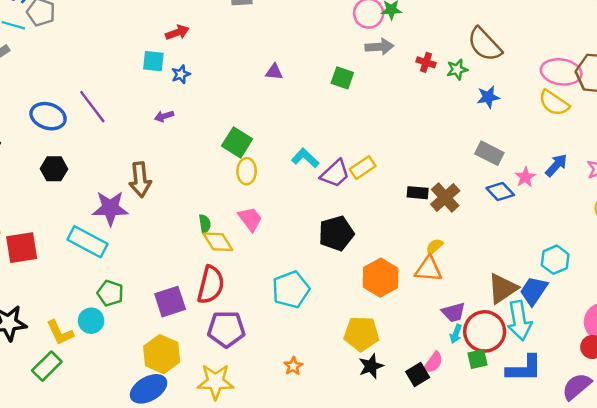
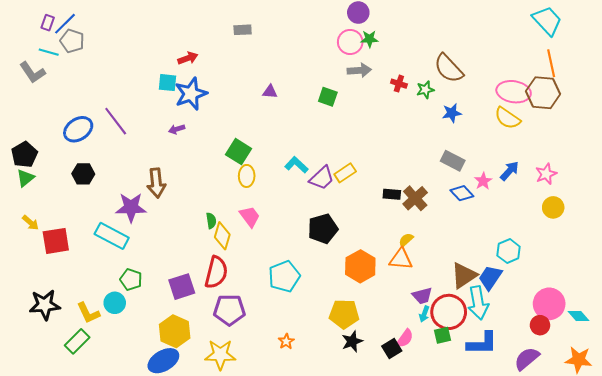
blue star: (181, 74) -> (191, 94), size x2.0
blue ellipse: (48, 116) -> (78, 129), turned -52
yellow diamond: (218, 242) -> (222, 236), turned 48

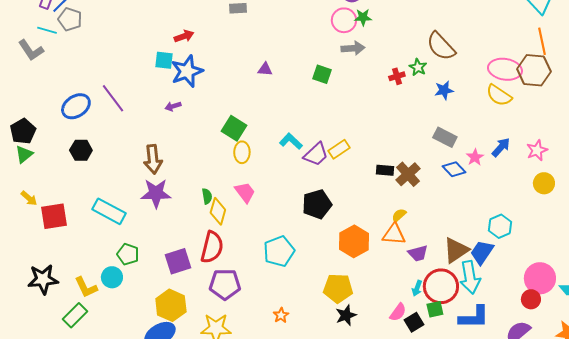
red cross: (399, 84) -> (397, 76), moved, turned -35
green star: (425, 90) -> (418, 67), turned -30
purple star: (131, 207) -> (156, 193), moved
purple trapezoid: (422, 296) -> (418, 253), moved
black square: (392, 348) -> (414, 322), moved

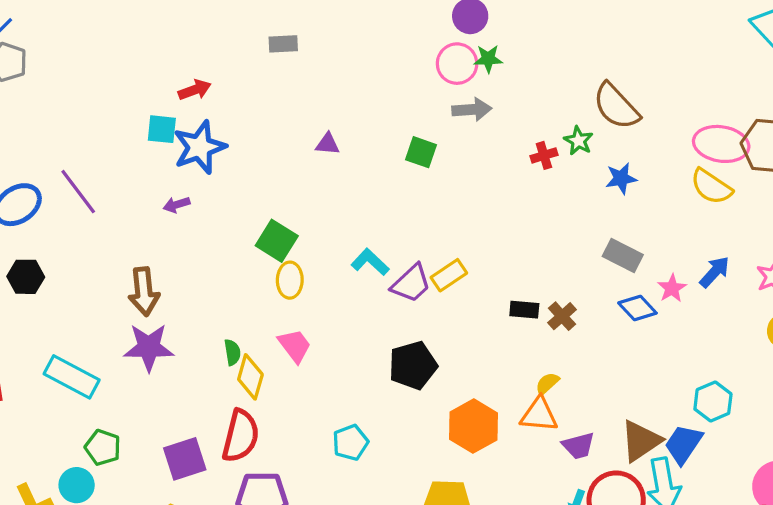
brown cross: (408, 174) -> (562, 316), size x0.7
cyan pentagon: (279, 251) -> (350, 442), size x0.7

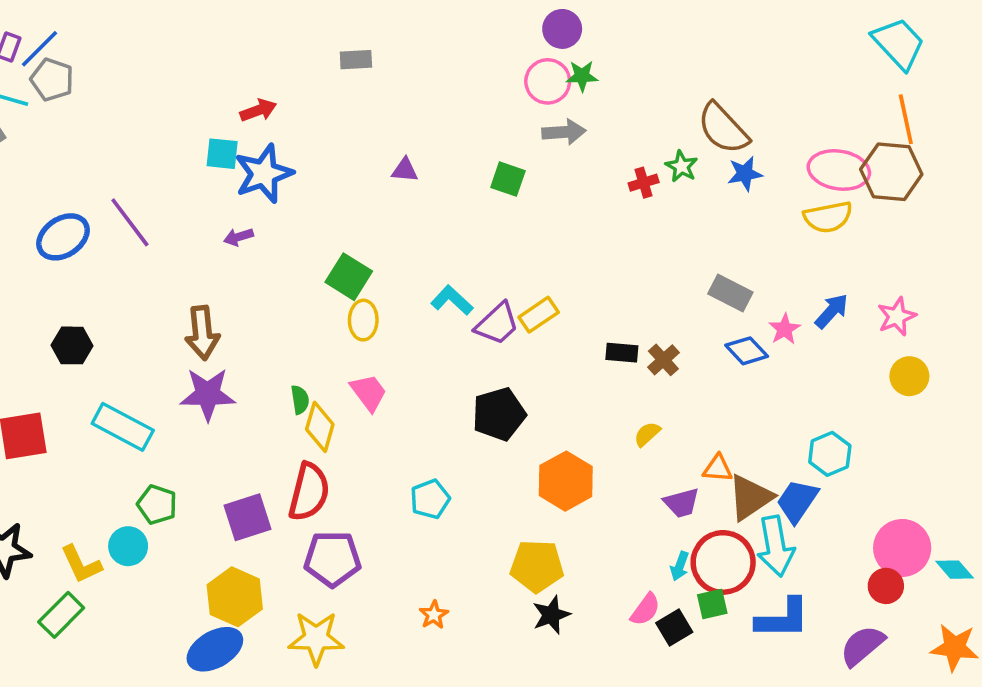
blue star: (621, 178) -> (745, 174), moved
yellow semicircle: (711, 187) -> (828, 217), turned -45
black hexagon: (26, 277) -> (72, 345), moved
orange triangle: (539, 415) -> (718, 468), moved, size x0.7

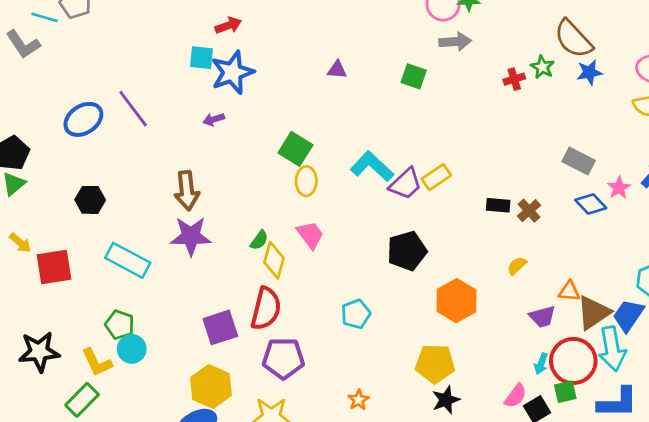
cyan L-shape: (452, 300) -> (372, 166), size x1.4
green semicircle: (300, 400) -> (259, 240), turned 45
green pentagon: (157, 505) -> (120, 325), moved

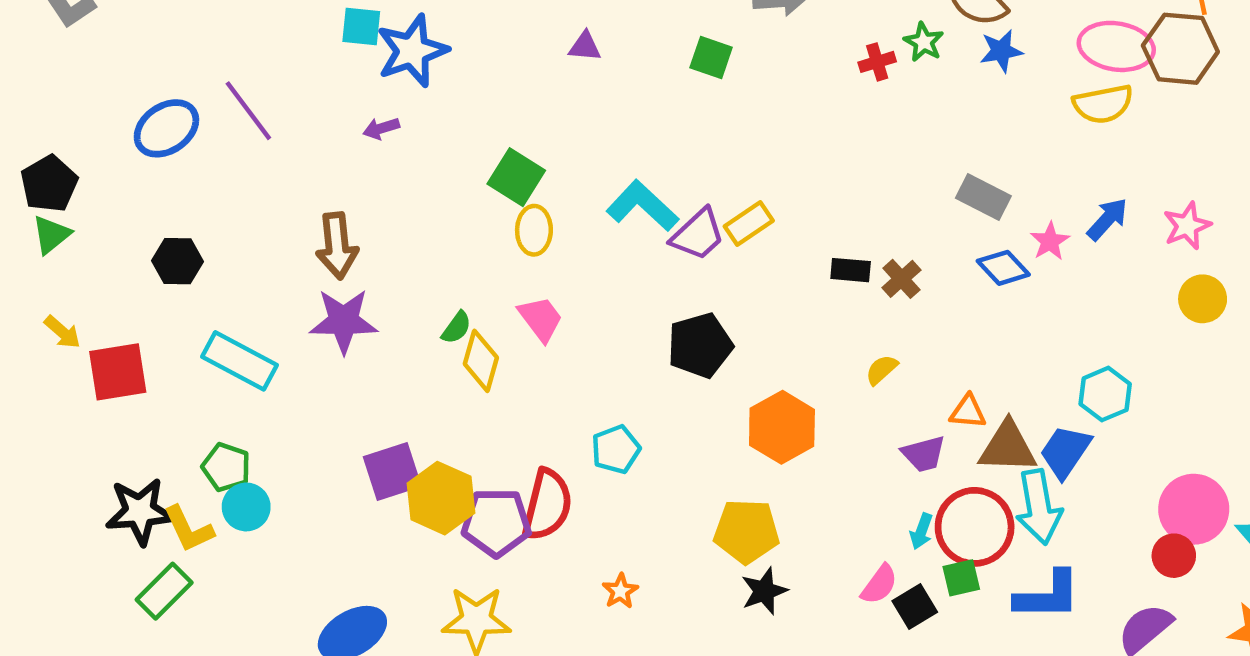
red semicircle: (266, 309) -> (547, 505), moved
brown triangle: (593, 313) -> (1008, 447), turned 36
black star: (39, 352) -> (140, 511), moved
yellow hexagon: (211, 386) -> (441, 498), moved

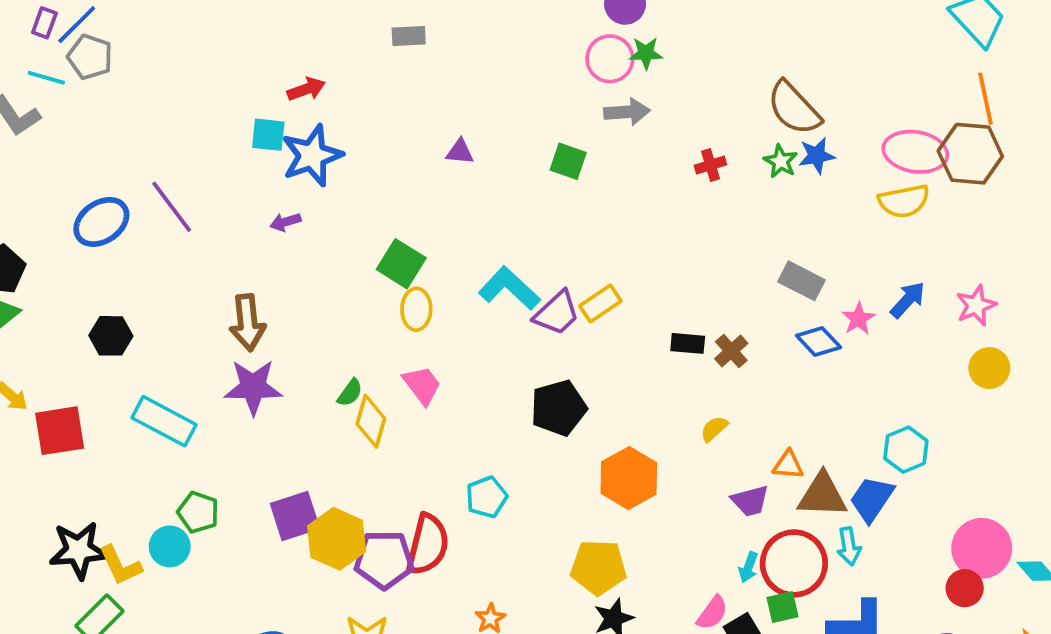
green star: (924, 42) -> (781, 161), moved
green pentagon: (226, 467) -> (198, 512), moved
cyan arrow: (1039, 507) -> (849, 546), size x0.6

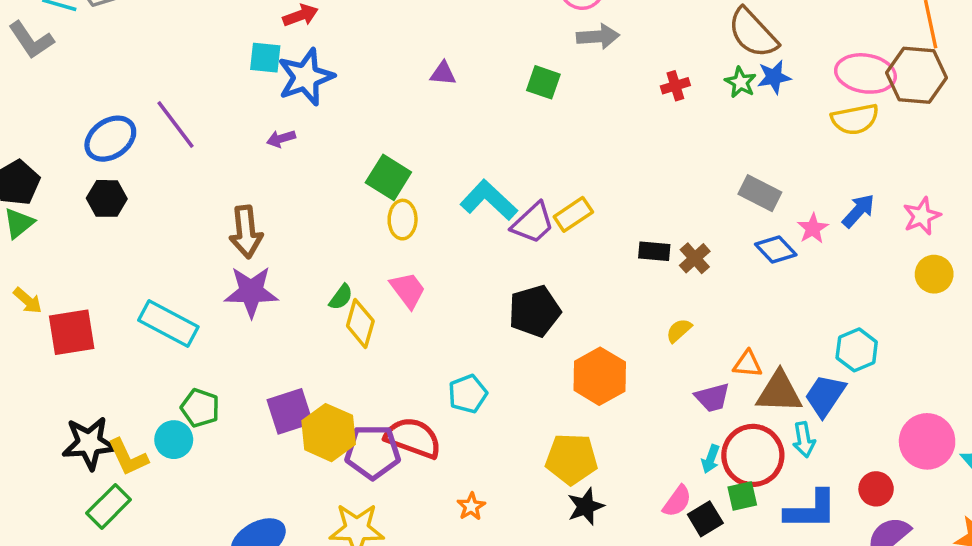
black hexagon: (111, 336) -> (107, 198), moved
red semicircle: (428, 545) -> (413, 438), turned -84
red circle: (965, 588) -> (876, 489), moved

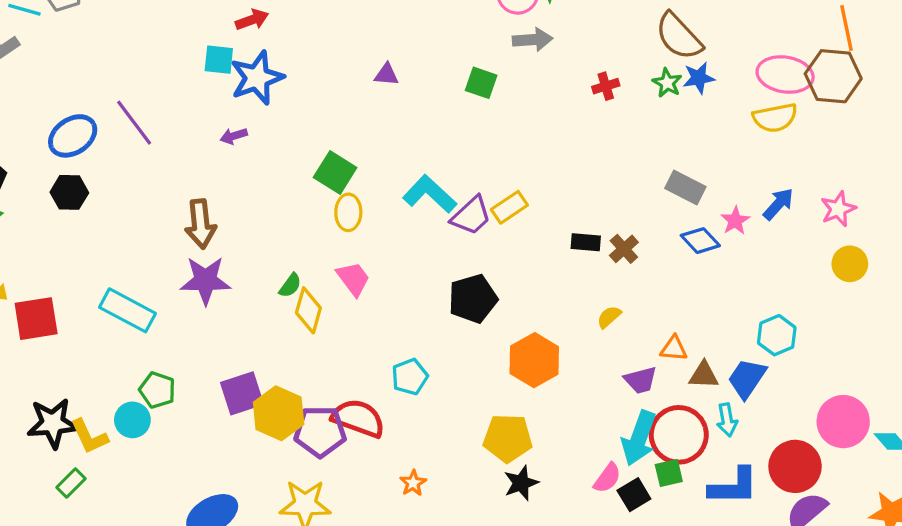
brown triangle: (779, 392) -> (704, 375), size x0.7
cyan arrow: (711, 459) -> (639, 438), size x2.0
red circle: (876, 489) -> (795, 466), size x1.6
green rectangle: (109, 506) -> (71, 483), size x0.7

